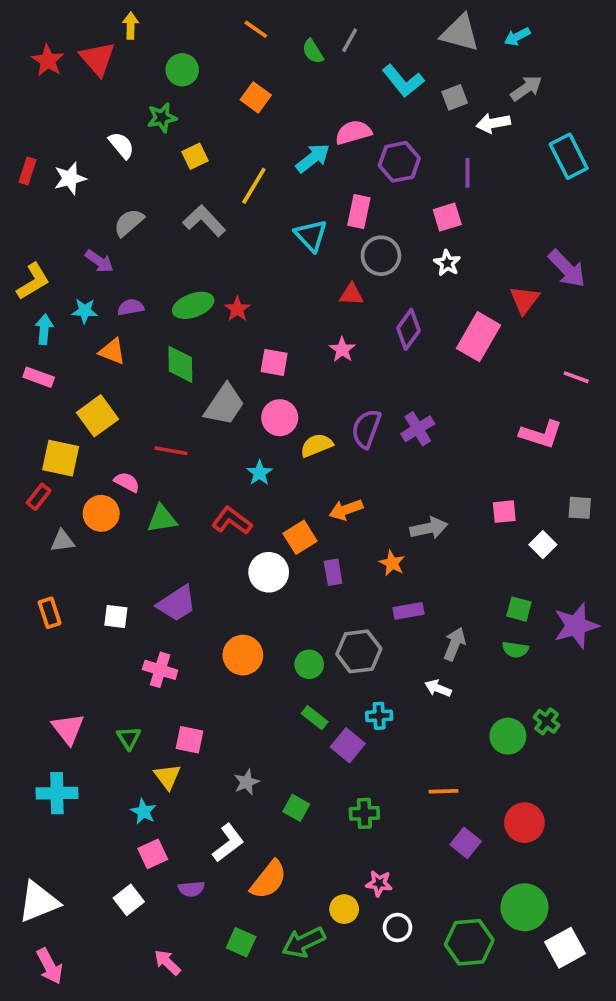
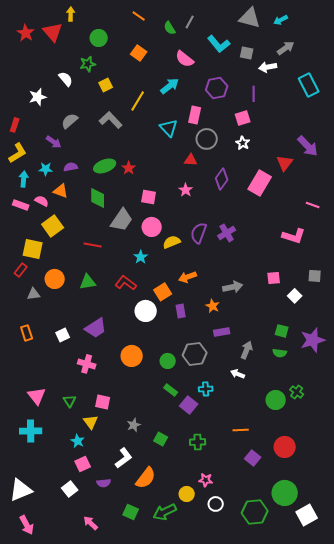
gray square: (455, 97) -> (247, 53), turned 32
pink semicircle: (353, 132) -> (185, 59), moved, turned -126
red rectangle: (28, 171) -> (15, 125), moved
pink semicircle: (127, 482) -> (42, 201), moved
white square: (116, 616) -> (63, 335), turned -32

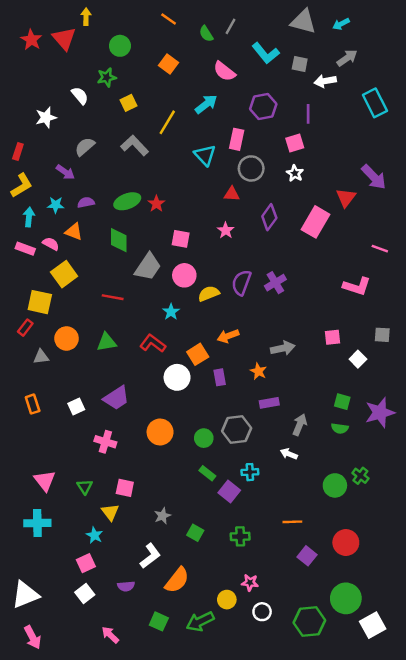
pink square: (83, 464) -> (86, 563), moved

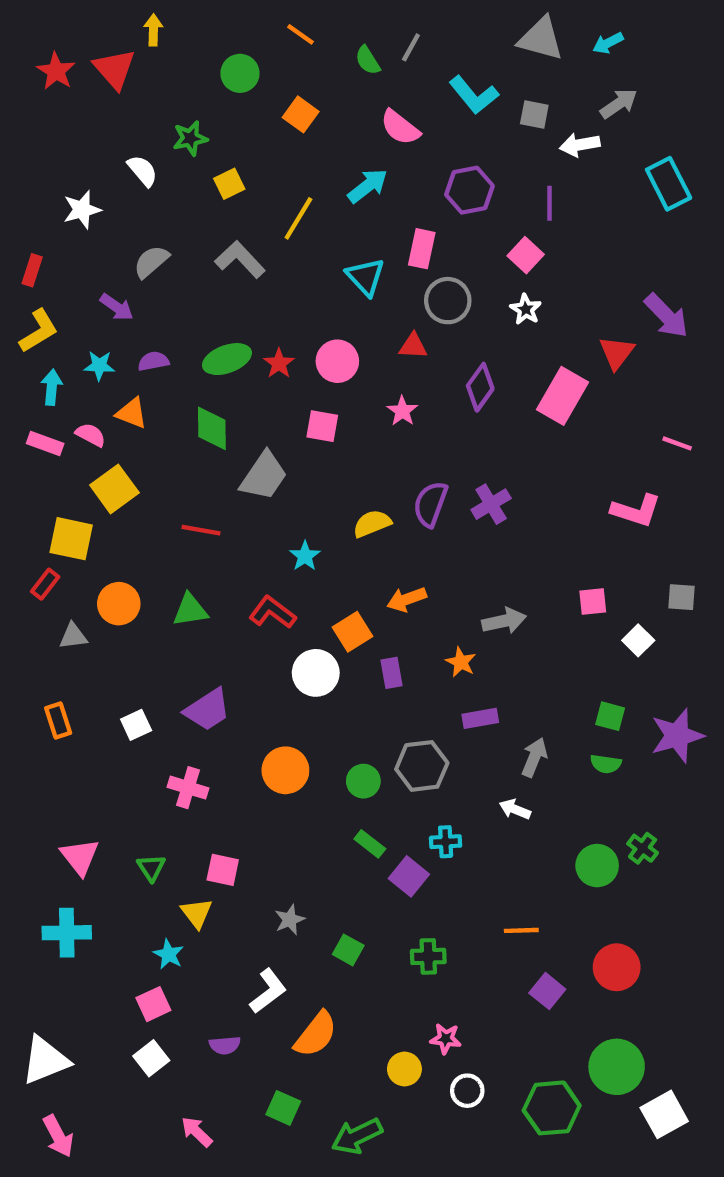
green circle: (120, 46) -> (240, 73), moved
pink square: (295, 143) -> (526, 255), turned -30
pink circle: (184, 275) -> (337, 361), moved
green arrow: (200, 621) -> (357, 1136), moved

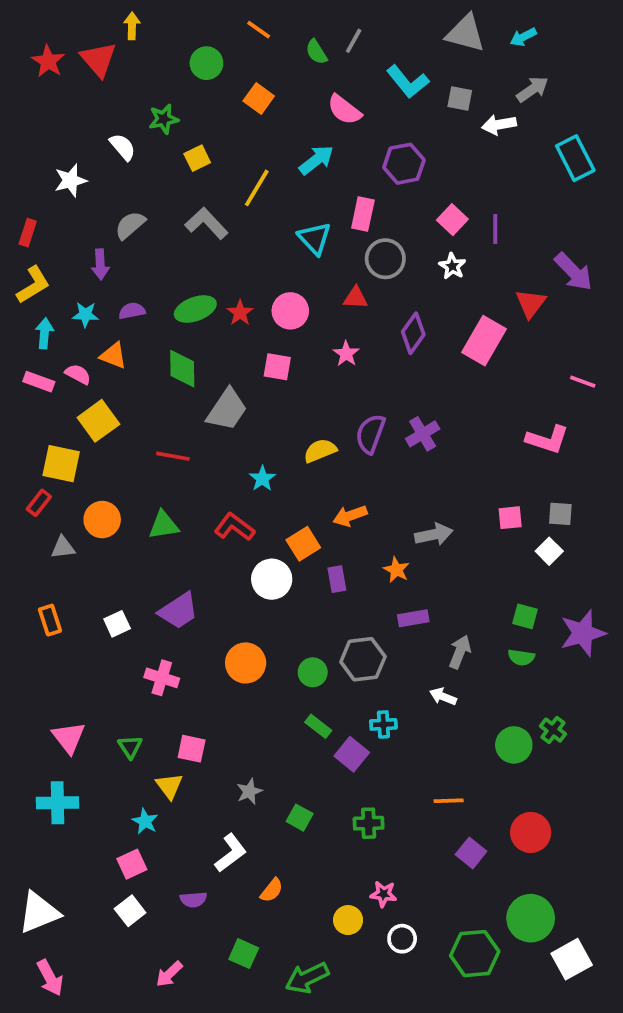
purple line: (549, 203) -> (495, 229), moved
purple arrow: (117, 307) -> (100, 264), turned 52
gray square: (682, 597) -> (560, 514), moved
orange semicircle: (316, 1034) -> (272, 890), size x0.6
pink arrow: (197, 1132) -> (169, 974), turned -88

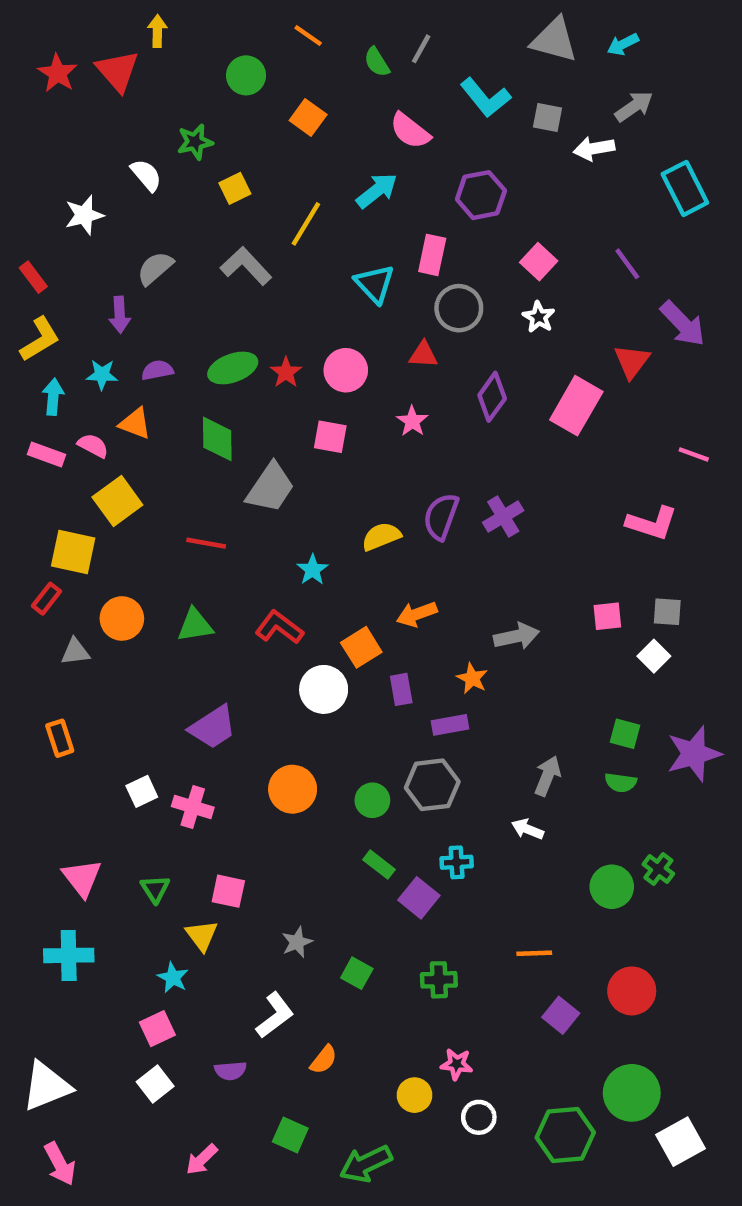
purple line: (495, 229) -> (627, 264), moved, turned -36
red rectangle: (28, 233) -> (33, 277), turned -55
purple rectangle: (413, 618) -> (450, 725), moved
white square: (117, 624) -> (142, 791), moved

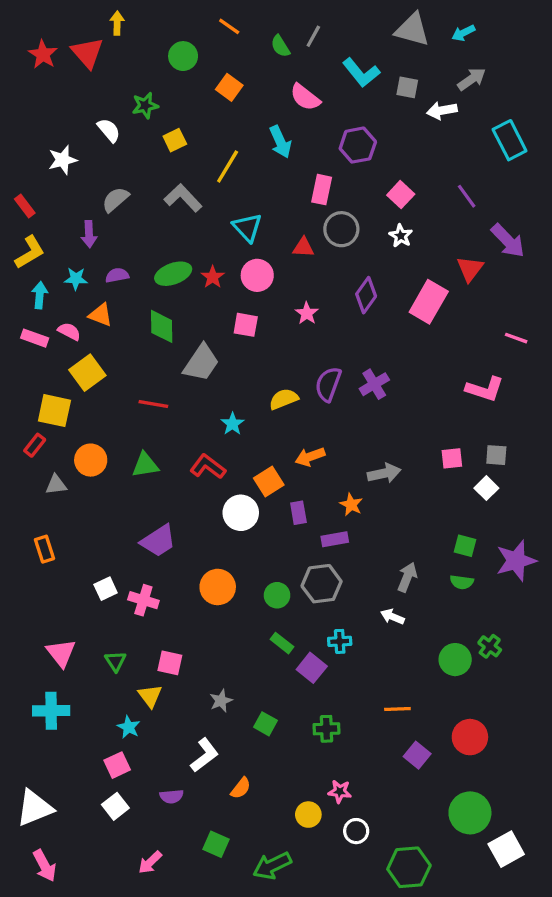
cyan arrow: (377, 191) -> (280, 142), turned 104
cyan triangle: (375, 284) -> (247, 228), moved
red triangle: (423, 355) -> (303, 247), moved
green hexagon: (565, 1135) -> (409, 867), moved

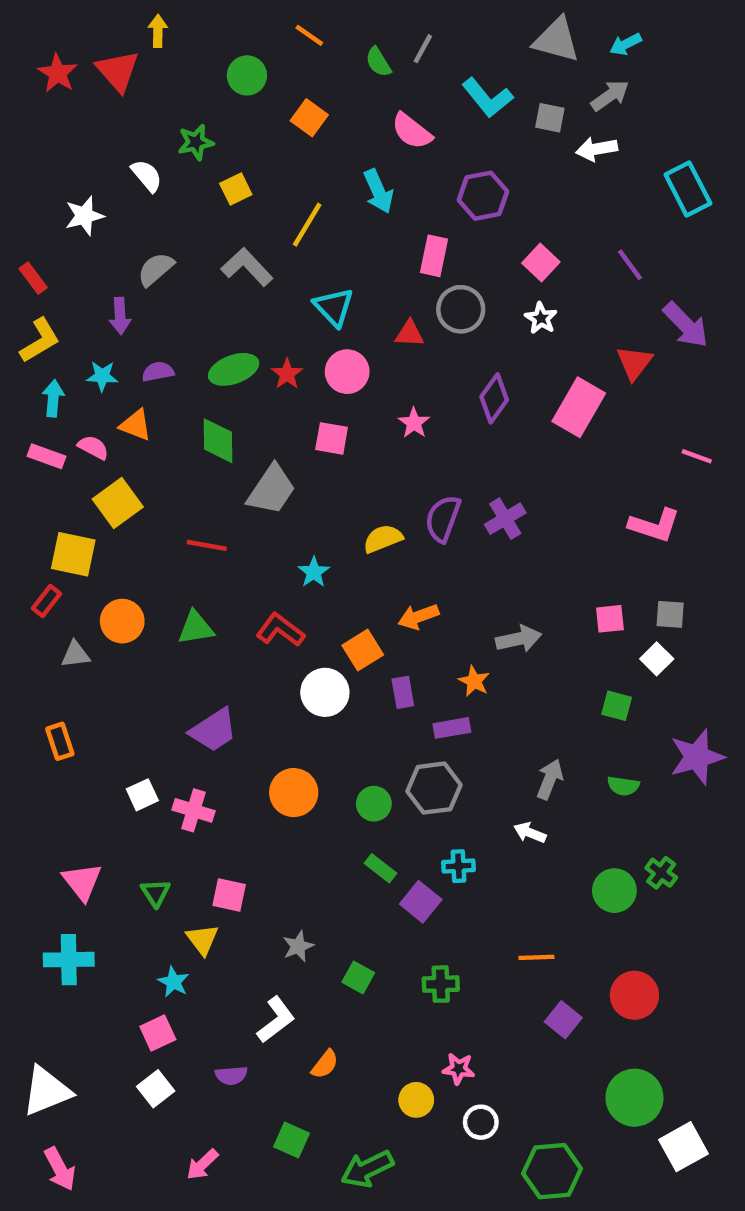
gray arrow: (472, 79) -> (610, 95), moved
green square: (465, 546) -> (617, 706), moved

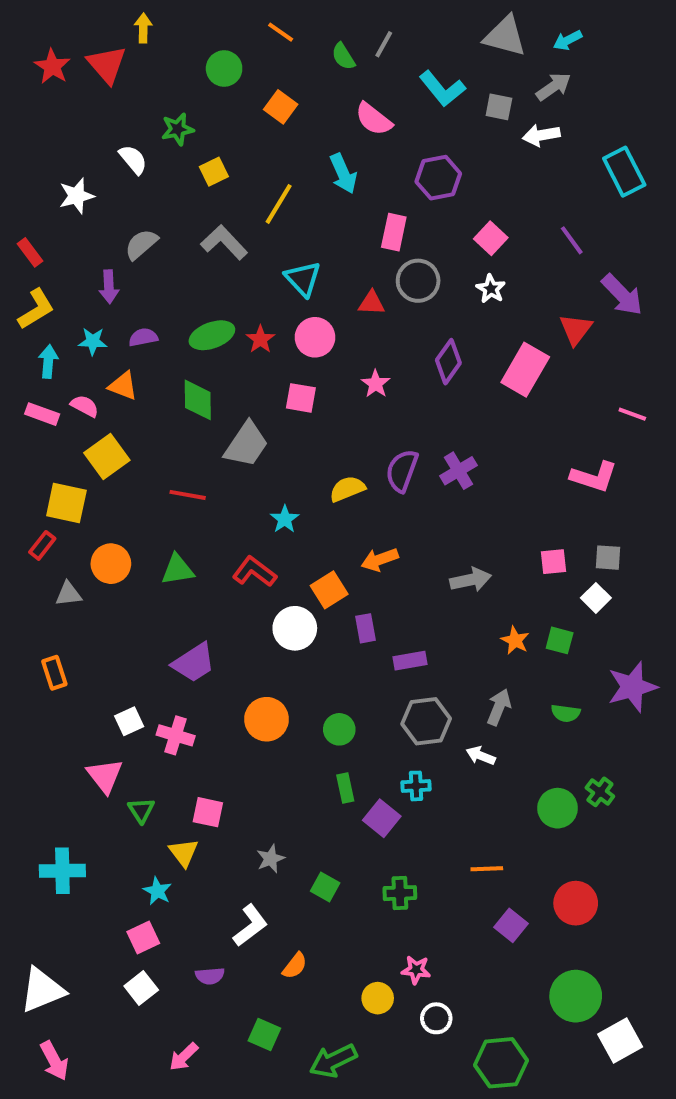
orange star: (474, 681) -> (515, 640), moved
gray hexagon: (434, 788) -> (426, 721), moved
green rectangle: (381, 868) -> (345, 788), turned 40
pink triangle: (82, 882) -> (105, 776), moved

